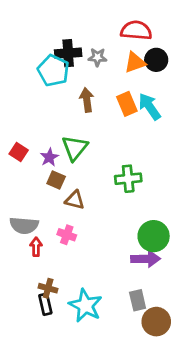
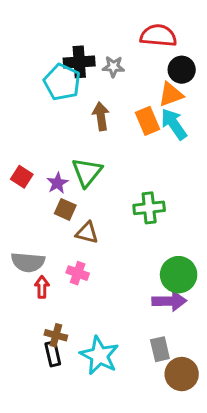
orange triangle: (135, 63) -> (171, 95), moved

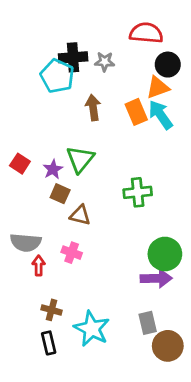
black rectangle: (53, 354) -> (49, 343), moved

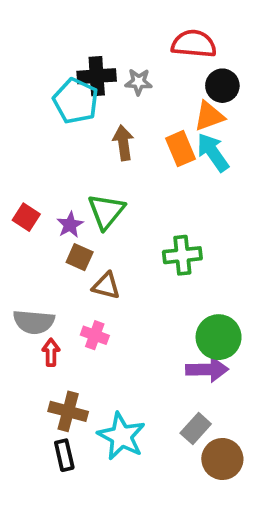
brown cross: (51, 310) -> (68, 411), size x1.4
gray rectangle: (148, 323) -> (196, 429), turned 55

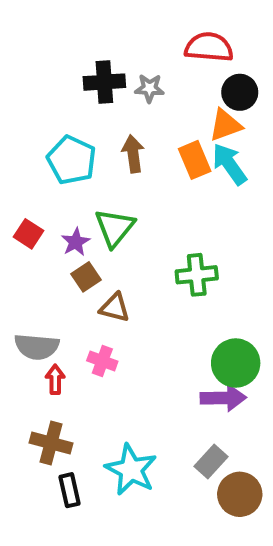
cyan pentagon: (76, 101) -> (72, 160), moved
brown square: (80, 257) -> (86, 277), turned 32
brown cross: (68, 411) -> (51, 443), moved

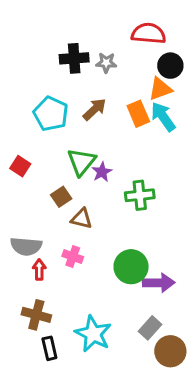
brown arrow: (133, 154) -> (95, 109), turned 55
purple star: (76, 242) -> (102, 172), moved
green circle: (236, 363) -> (131, 267), moved

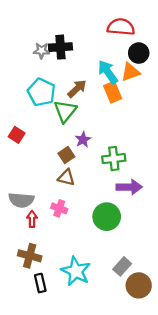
gray star: (106, 63) -> (41, 51), moved
cyan arrow: (163, 117) -> (108, 72), moved
green triangle: (81, 162) -> (65, 111), moved
brown square: (61, 197) -> (66, 155), moved
purple arrow: (159, 283) -> (129, 187), moved

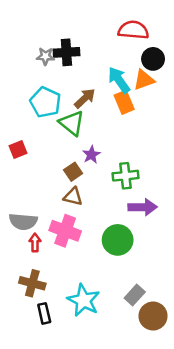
green triangle: (65, 111) -> (72, 123), turned -30
red square: (17, 135) -> (18, 149), turned 35
pink cross: (59, 208) -> (65, 231), size x1.6

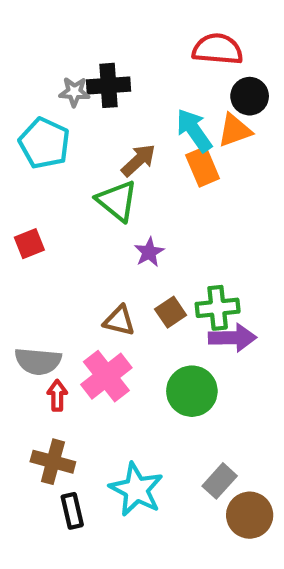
cyan pentagon: (45, 102) -> (44, 143), moved
brown square: (73, 172) -> (171, 312), moved
green cross: (125, 176) -> (218, 308), moved
pink cross: (65, 231) -> (106, 376), turned 32

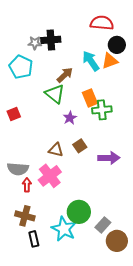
orange rectangle: (203, 167) -> (90, 98), moved
green cross: (218, 308) -> (102, 110), moved
green circle: (192, 391) -> (79, 212), moved

